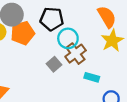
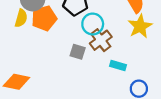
gray square: (54, 64) -> (78, 52), turned -32

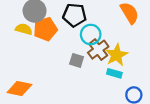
yellow semicircle: (21, 18) -> (24, 29), turned -91
yellow star: (140, 26) -> (117, 55), moved

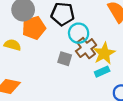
yellow semicircle: (24, 29) -> (12, 45), moved
cyan rectangle: (114, 73) -> (102, 72), turned -40

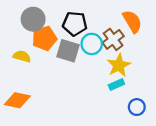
brown cross: (86, 48) -> (113, 39), moved
gray square: (65, 59) -> (68, 51), moved, size x1.5

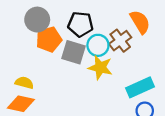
yellow semicircle: (22, 56) -> (24, 83), moved
yellow star: (119, 65) -> (100, 68), moved, turned -30
cyan rectangle: (116, 84) -> (140, 87), moved, size x1.6

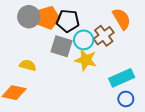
orange pentagon: (49, 39) -> (48, 18), moved
yellow semicircle: (24, 83) -> (28, 65), moved

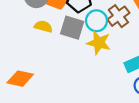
yellow semicircle: (28, 65) -> (43, 27), moved

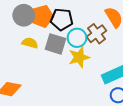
yellow star: (99, 43) -> (79, 57), turned -30

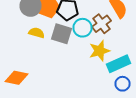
yellow star: (79, 57) -> (100, 51), moved

